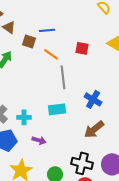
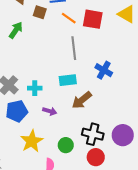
red square: (82, 48) -> (93, 19), size x1.5
orange line: (51, 54) -> (69, 18), moved
brown arrow: (94, 129) -> (82, 100), moved

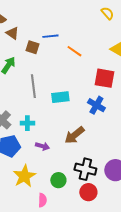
orange line: (69, 18) -> (74, 51), moved
red square: (93, 19) -> (104, 78), moved
gray line: (74, 48) -> (33, 86), moved
cyan rectangle: (68, 80) -> (60, 97), moved

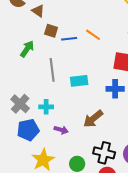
brown triangle: (12, 33) -> (38, 11), moved
blue line: (50, 36) -> (69, 39), moved
blue cross: (96, 105) -> (115, 89), turned -30

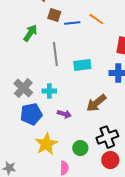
black cross: (104, 153) -> (107, 137), turned -35

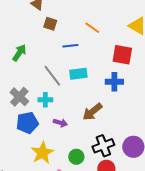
blue line: (72, 23) -> (70, 46), moved
green arrow: (30, 33) -> (19, 53), moved
gray line: (55, 54) -> (52, 76), moved, turned -30

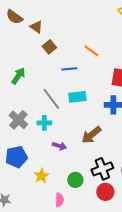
brown square: (50, 24) -> (49, 47), turned 32
blue pentagon: (27, 123) -> (16, 157), moved
yellow star: (42, 153) -> (41, 176), size x0.7

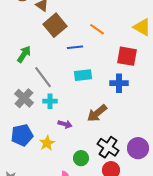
brown square: (49, 47) -> (55, 25), size x1.6
gray line: (51, 99) -> (43, 77), moved
black cross: (102, 169) -> (108, 147), turned -35
yellow star: (41, 176) -> (47, 143), moved

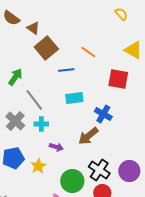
blue cross: (119, 83) -> (103, 114), moved, turned 30
green circle: (81, 158) -> (72, 181), size x1.5

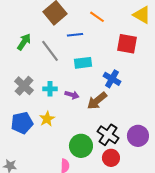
gray line: (34, 100) -> (50, 51), moved
purple arrow: (56, 147) -> (72, 95), moved
yellow star: (38, 166) -> (47, 119), moved

